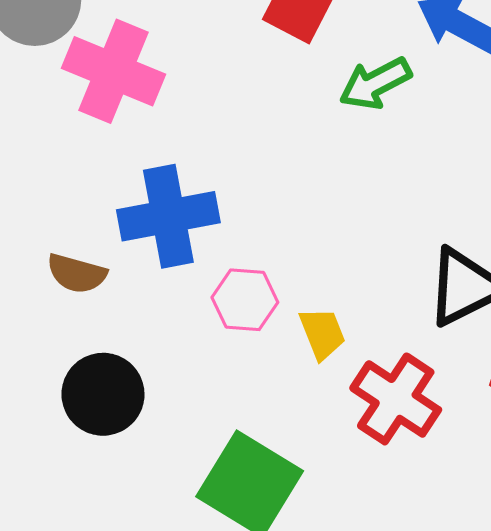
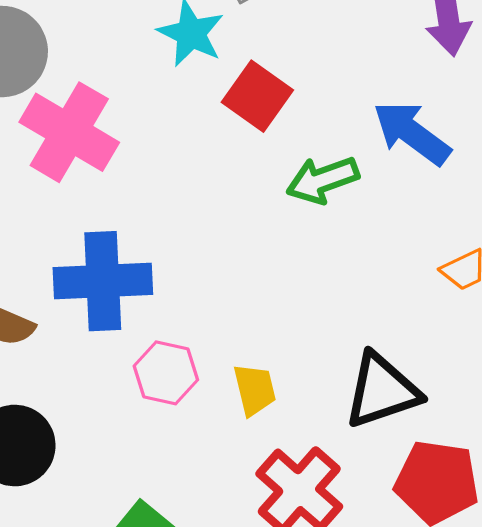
yellow trapezoid: (322, 333) -> (255, 390), moved

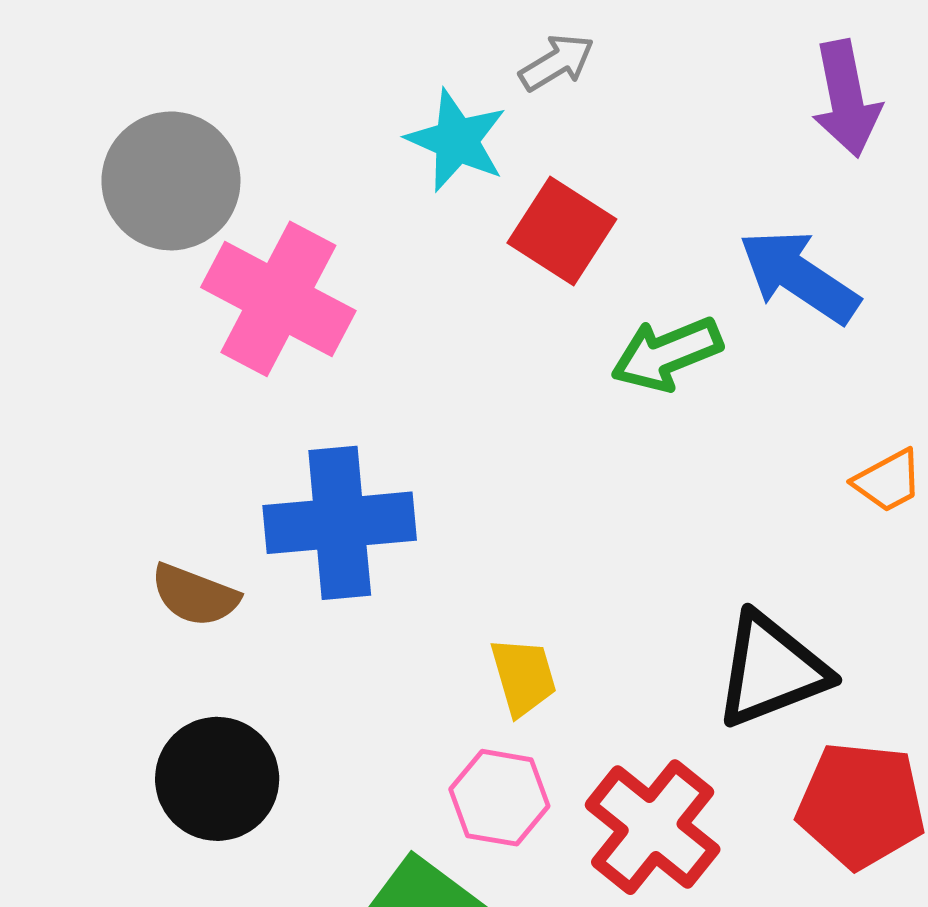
pink hexagon: (166, 373) -> (499, 798), moved
yellow trapezoid: (255, 390) -> (523, 677), moved

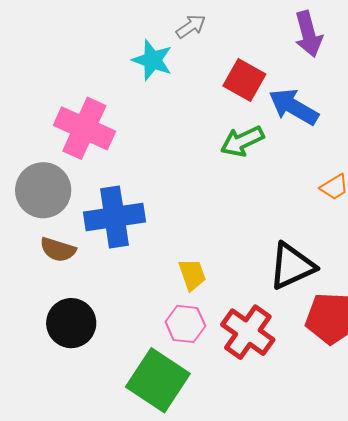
gray circle: (171, 181) -> (43, 190), moved
red square: (562, 231) -> (244, 80), moved

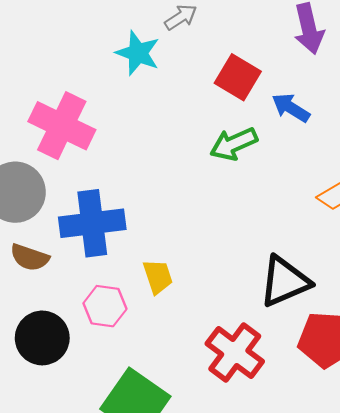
blue arrow: (294, 107) -> (291, 108), size x0.7
yellow trapezoid: (192, 275) -> (158, 277), moved
pink hexagon: (185, 324) -> (105, 306), moved

